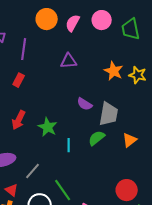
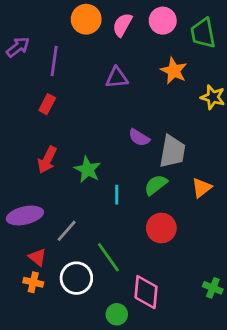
orange star: (114, 71) -> (174, 71), moved
red circle: (127, 190) -> (161, 228), moved

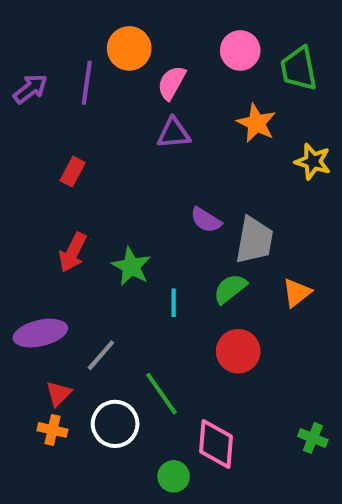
pink semicircle: (122, 25) -> (172, 83), moved
purple line: (54, 61) -> (87, 83), moved
red triangle: (37, 257) -> (59, 394), turned 36

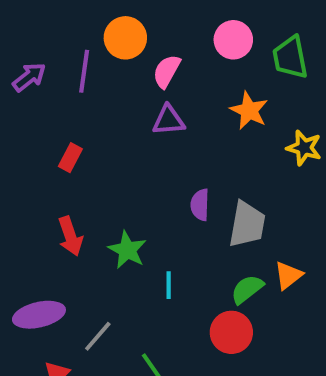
purple semicircle: (206, 220) -> (200, 205), turned 60
red arrow: (73, 252) -> (70, 236), turned -45
green semicircle: (230, 289) -> (247, 289), moved

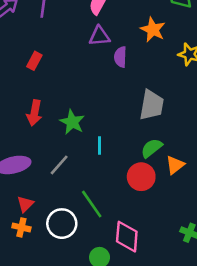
purple semicircle: (200, 205) -> (120, 57), moved
red arrow: (70, 236) -> (34, 113), turned 30
orange triangle: (288, 275) -> (175, 165), moved
gray line: (98, 336) -> (59, 165), moved

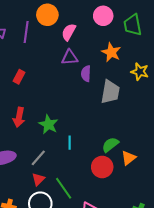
gray trapezoid: (152, 105) -> (110, 92), moved
red triangle: (25, 204) -> (38, 179), moved

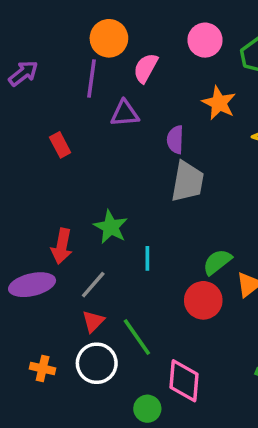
purple line: (26, 32) -> (91, 78), moved
purple triangle: (70, 57) -> (125, 113), moved
red rectangle: (19, 77) -> (60, 145), turned -56
gray trapezoid: (110, 92) -> (188, 182), moved
red arrow: (19, 117) -> (62, 246), moved

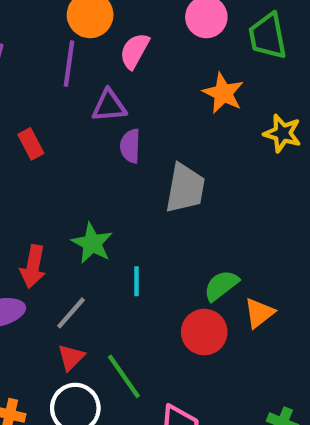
purple semicircle: (175, 140) -> (130, 146), moved

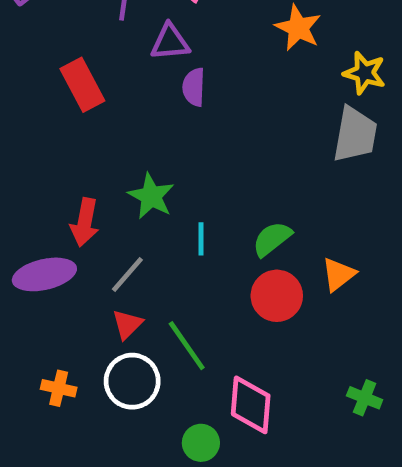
red rectangle: (31, 144) -> (82, 85), size x1.5
gray trapezoid: (185, 188) -> (355, 135), moved
green semicircle: (221, 285) -> (272, 239), moved

